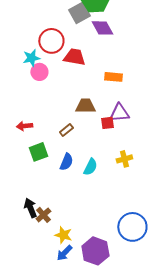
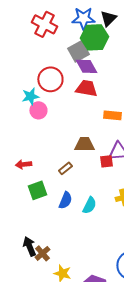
purple diamond: (102, 28) -> (86, 66), moved
red trapezoid: (74, 57) -> (86, 88), moved

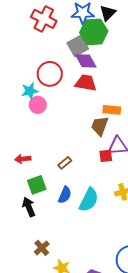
brown trapezoid: (84, 144) -> (100, 126), moved, turned -70
cyan semicircle: (89, 205) -> (89, 200), size x1.4
black arrow: (29, 246) -> (29, 207), moved

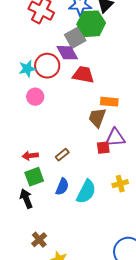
purple diamond: (86, 61) -> (67, 53), moved
cyan star: (30, 91) -> (27, 69), moved
red arrow: (23, 159) -> (30, 156), moved

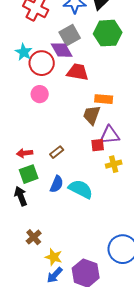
green hexagon: (91, 24) -> (108, 33), moved
cyan star: (27, 69) -> (24, 52), moved, turned -30
pink circle: (35, 97) -> (40, 94), moved
yellow cross: (120, 184) -> (114, 164), moved
cyan semicircle: (86, 192) -> (81, 189), turned -90

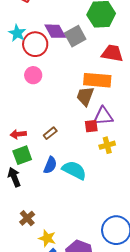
gray square: (70, 35) -> (75, 36), moved
red trapezoid: (78, 72) -> (112, 53), moved
orange rectangle: (104, 99) -> (97, 80), size x1.5

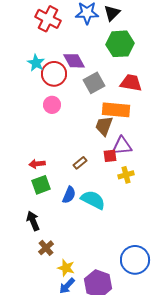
gray square: (75, 36) -> (94, 83), moved
brown rectangle: (50, 133) -> (80, 163), moved
black arrow: (14, 177) -> (33, 221), moved

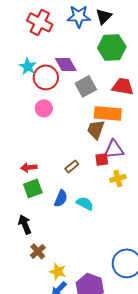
cyan semicircle: (93, 200) -> (85, 203), size x0.7

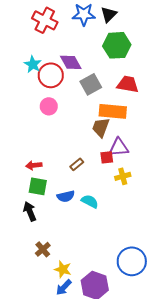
green square: (33, 188) -> (38, 186), turned 30
blue semicircle: (61, 198) -> (66, 196), turned 54
black arrow: (25, 224) -> (30, 211), moved

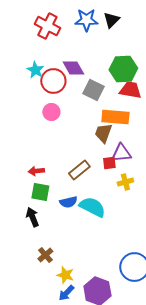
green hexagon: (117, 45) -> (123, 69), moved
gray square: (91, 84) -> (93, 90), turned -35
brown rectangle: (77, 164) -> (79, 170), size x1.5
cyan semicircle: (90, 201) -> (92, 207), size x1.5

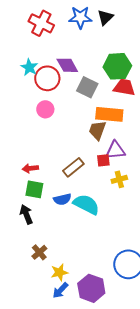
yellow star: (65, 275) -> (59, 272), turned -30

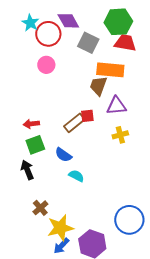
red square: (103, 160) -> (87, 116), moved
green square: (34, 189) -> (35, 145), turned -30
blue semicircle: (62, 199) -> (63, 155), turned 48
cyan semicircle: (86, 204) -> (76, 176), moved, size x0.6
yellow star: (59, 272) -> (60, 228), size x1.5

